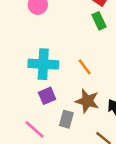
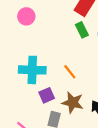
purple square: (47, 96) -> (47, 95), moved

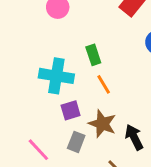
green rectangle: (82, 30) -> (93, 55), moved

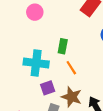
green rectangle: (93, 55) -> (63, 46), turned 32

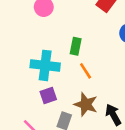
purple square: (48, 88) -> (48, 96), moved

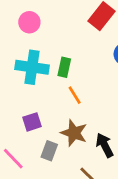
cyan cross: (45, 65) -> (32, 67), moved

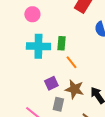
purple square: (32, 122) -> (51, 83), moved

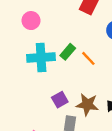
green rectangle: (61, 43) -> (68, 52), turned 40
orange line: (71, 62) -> (88, 58), moved

